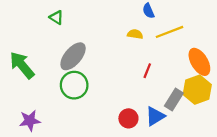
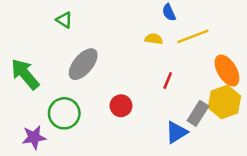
green circle: (74, 85) -> (64, 113), moved
red circle: (128, 118) -> (121, 106), moved

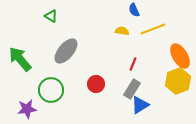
gray rectangle: (198, 113) -> (132, 89), moved

